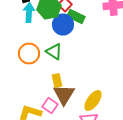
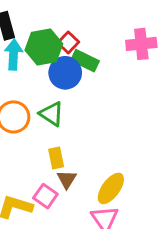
brown triangle: (64, 95) -> (67, 179), size x0.6

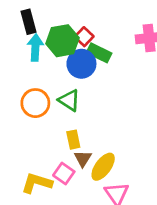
yellow ellipse: (111, 188) -> (103, 167), moved

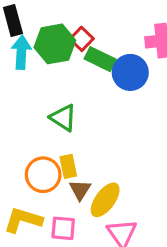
blue circle: (81, 64) -> (130, 72), moved
orange circle: (35, 103) -> (43, 175), moved
pink square: (64, 173) -> (63, 228), moved, turned -30

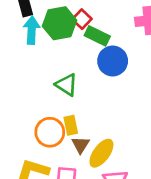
blue circle: (130, 72) -> (113, 61), moved

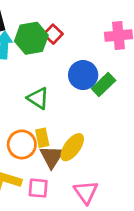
green rectangle: (97, 36) -> (104, 85), moved, turned -70
brown triangle: (80, 145) -> (52, 157), size x1.4
yellow ellipse: (101, 153) -> (72, 147), moved

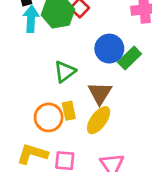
green triangle: (38, 98) -> (65, 72), turned 50
brown triangle: (52, 157) -> (100, 93), moved

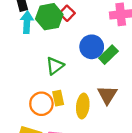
brown triangle: (100, 93) -> (107, 95), moved
yellow ellipse: (99, 120) -> (83, 106), turned -30

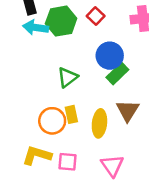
red square: (67, 13) -> (96, 16), moved
cyan arrow: (27, 22) -> (36, 27), turned -85
green rectangle: (108, 55) -> (117, 74), moved

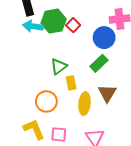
red square: (96, 16) -> (73, 25), moved
blue circle: (110, 56) -> (104, 38), moved
yellow rectangle: (71, 114) -> (71, 83), moved
yellow L-shape: (37, 155) -> (34, 129), turned 50

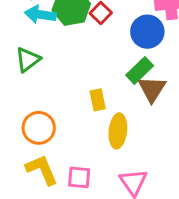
green triangle: (59, 66) -> (28, 60), moved
brown triangle: (107, 93) -> (152, 89), moved
orange circle: (46, 101) -> (39, 128), moved

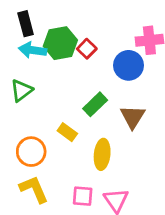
green rectangle: (140, 70) -> (95, 104), moved
yellow rectangle: (98, 100) -> (67, 132), moved, turned -42
pink square: (79, 177) -> (83, 196), moved

